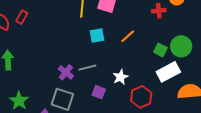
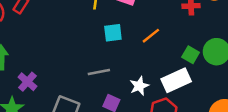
purple cross: (66, 72) -> (27, 82), moved
white rectangle: (168, 72) -> (176, 80), moved

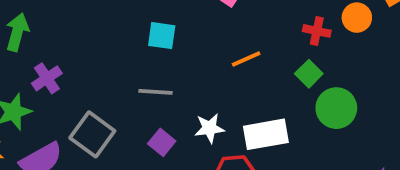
cyan square: (113, 33) -> (162, 36), moved
green square: (191, 55) -> (309, 74), moved

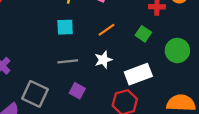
orange line: (246, 59) -> (106, 30), moved
green square: (309, 74) -> (143, 34), moved
white star: (210, 128) -> (103, 60), moved

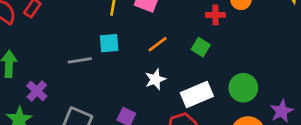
green circle: (177, 50) -> (243, 88), moved
gray line: (68, 61) -> (80, 60), moved

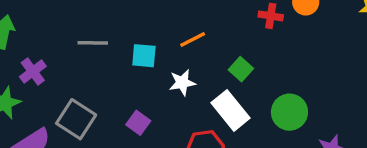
cyan square: (109, 43) -> (144, 56), moved
green square: (201, 47) -> (241, 69), moved
white rectangle: (197, 94) -> (231, 110), turned 64

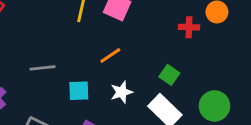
orange line: (193, 40) -> (110, 56), moved
cyan square: (144, 56) -> (79, 91), moved

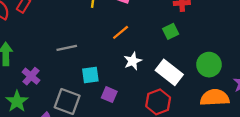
green square: (169, 75) -> (171, 31), moved, turned 35
cyan square: (79, 91) -> (90, 75), moved

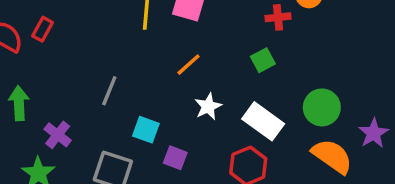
gray line: (67, 48) -> (109, 91), turned -54
cyan square: (90, 75) -> (146, 130), turned 30
orange semicircle: (215, 98) -> (332, 156), turned 40

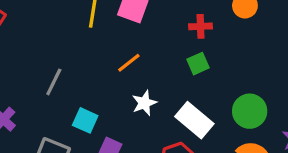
red cross: (278, 17) -> (201, 26), moved

